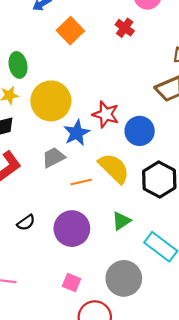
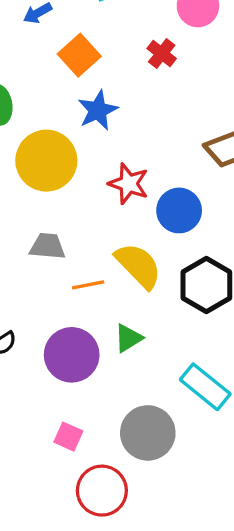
blue star: (77, 133) -> (98, 110), moved
gray trapezoid: (54, 157) -> (47, 246), turned 30
green triangle: (121, 221) -> (128, 338), moved

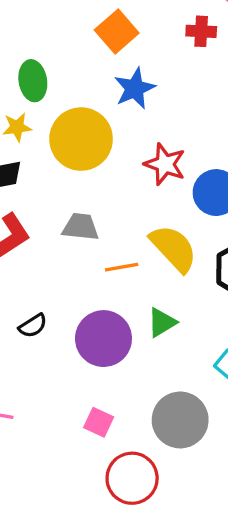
red cross: (162, 54) -> (201, 31), turned -36

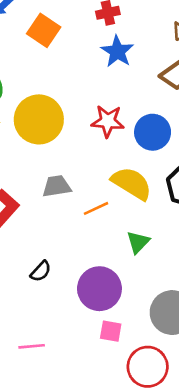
blue star: (135, 88) -> (117, 51), moved
purple circle: (103, 339) -> (99, 289), moved

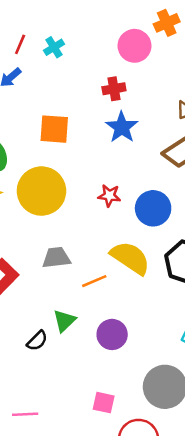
orange square: (44, 30) -> (54, 129), moved, turned -32
red star: (108, 121) -> (109, 196), size x0.7
green triangle: (138, 242) -> (64, 321), moved
purple circle: (99, 289) -> (112, 334), moved, size x0.7

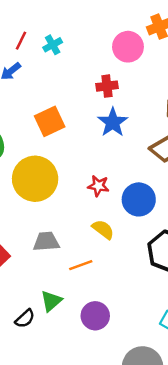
orange square: (54, 129) -> (50, 121), turned -32
yellow semicircle: (130, 258) -> (103, 229), moved, size x0.6

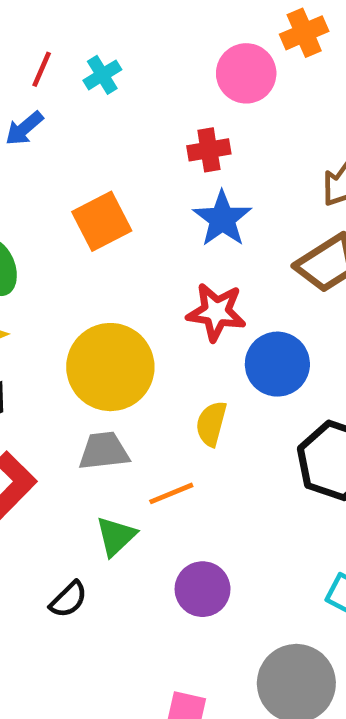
yellow circle: (35, 179) -> (110, 367), moved
red star: (98, 186) -> (216, 312), moved, size x1.4
yellow semicircle: (103, 229) -> (211, 424), turned -110
green triangle: (51, 301) -> (116, 536), moved

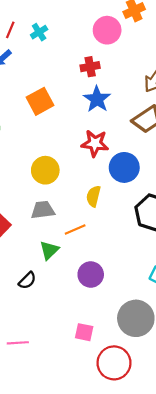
yellow circle: (110, 367) -> (45, 170), size x0.7

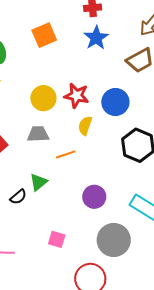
red star: (95, 143) -> (76, 96), moved
green triangle: (49, 250) -> (38, 182), moved
purple circle: (91, 274) -> (94, 197), moved
pink square: (84, 332) -> (57, 239), moved

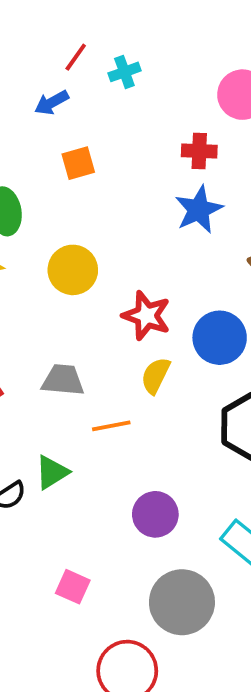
orange square: (44, 35) -> (78, 163), moved, size x0.7
yellow circle: (43, 98) -> (73, 270), moved

